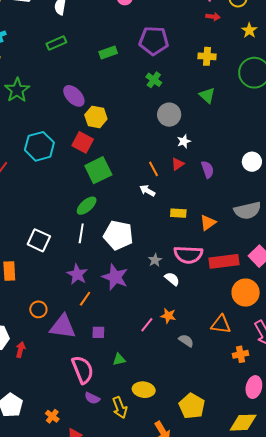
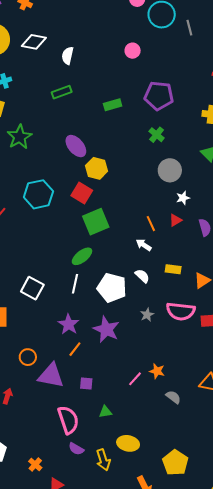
white semicircle: (172, 279) -> (142, 276), moved

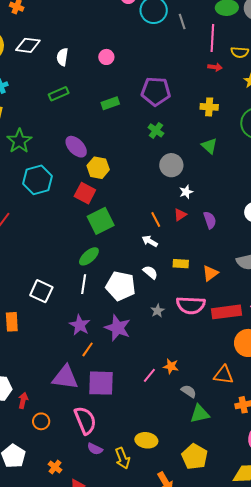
pink circle: (133, 51) -> (106, 57), moved
cyan hexagon: (38, 194) -> (38, 180), moved
orange circle: (28, 357) -> (41, 421), moved
purple square: (86, 384) -> (101, 383), size x2.0
green triangle: (105, 412) -> (200, 414), moved, size x1.5

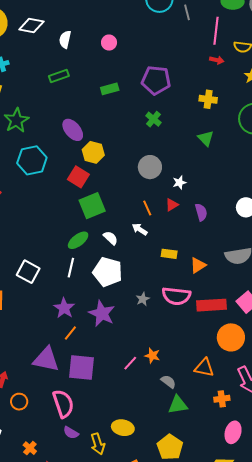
gray circle: (171, 165) -> (150, 167), moved
white semicircle: (150, 272) -> (111, 238), moved

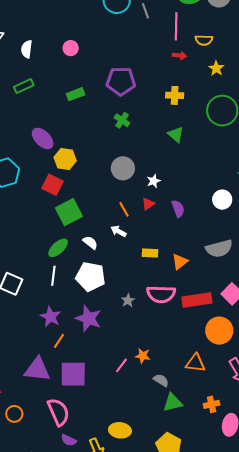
orange cross: (222, 399) -> (212, 404), moved

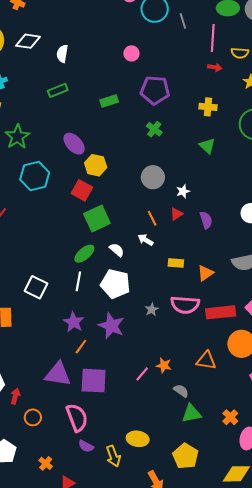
pink circle: (71, 48) -> (131, 53), moved
orange triangle: (196, 363) -> (206, 360), moved
orange cross: (212, 404) -> (230, 417), turned -35

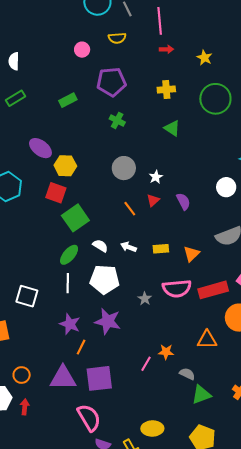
yellow semicircle: (240, 53) -> (117, 38), moved
white arrow: (146, 240) -> (129, 247), moved
orange circle: (33, 417) -> (22, 375), moved

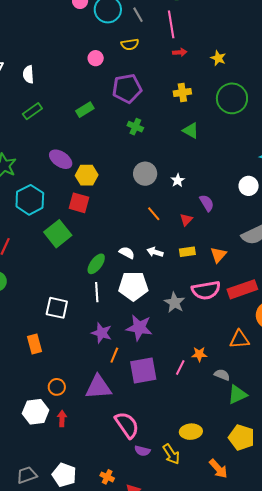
red triangle: (153, 200) -> (186, 220), moved
green square: (75, 218) -> (58, 234), moved
gray star: (145, 299) -> (175, 303), size x1.5
purple square: (99, 378) -> (143, 371), moved

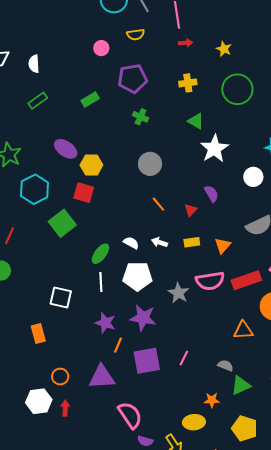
white star: (178, 180) -> (214, 149), moved, size x2.0
orange star: (199, 354) -> (212, 400), moved

